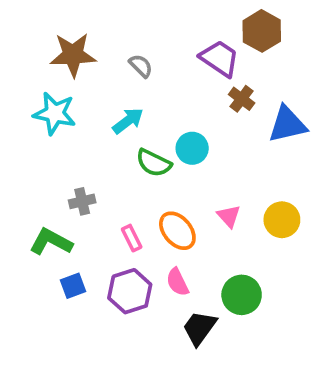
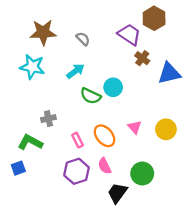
blue square: (73, 286) -> (18, 168), moved

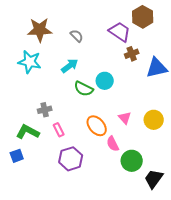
brown cross: (142, 58) -> (132, 54), turned 32
pink rectangle: (78, 140) -> (59, 130), moved
pink semicircle: (105, 166) -> (113, 144), moved
black trapezoid: (117, 193) -> (154, 179), moved

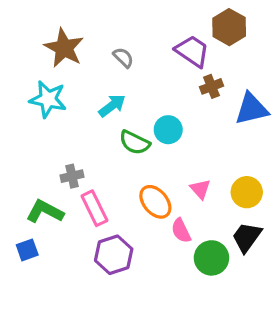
brown star: (40, 30) -> (64, 48), turned 30
pink rectangle: (59, 130) -> (94, 208), size x1.5
black trapezoid: (154, 179) -> (247, 237), moved

